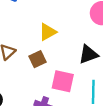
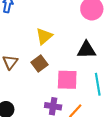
black triangle: (88, 54) -> (86, 50), turned 30

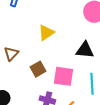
brown square: (40, 64) -> (38, 69), moved

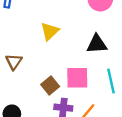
brown square: (38, 69) -> (50, 86), moved

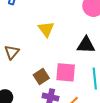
yellow triangle: (50, 31) -> (46, 29), turned -30

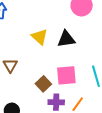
black triangle: (86, 45) -> (66, 39), moved

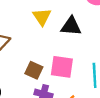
brown square: (43, 84) -> (34, 70), turned -35

